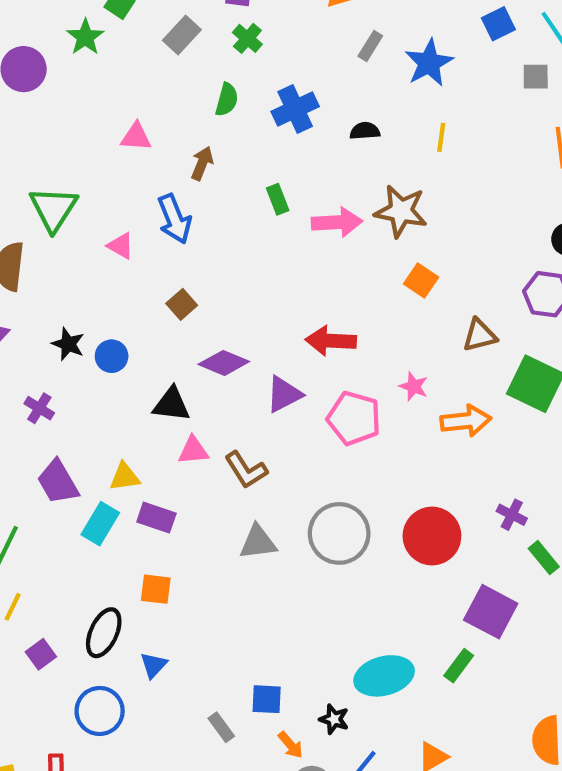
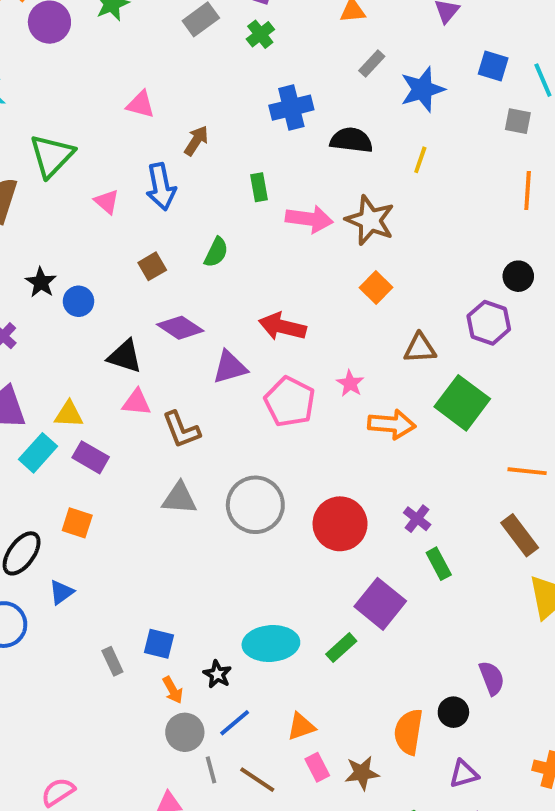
blue square: (498, 24) -> (493, 66), turned 32
green semicircle: (227, 100) -> (216, 252), moved
black semicircle: (365, 131) -> (351, 140), size x1.5

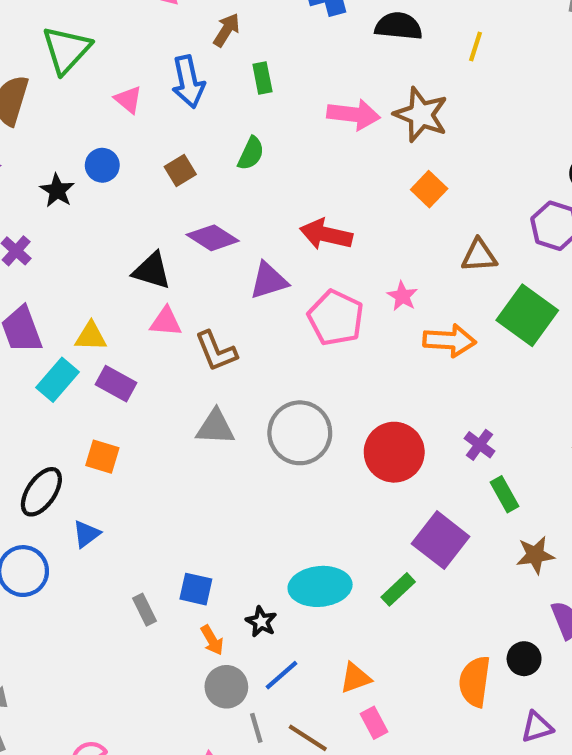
green rectangle: (259, 187) -> (262, 78), moved
blue circle: (79, 301) -> (102, 165), moved
brown star: (362, 773) -> (535, 555), moved

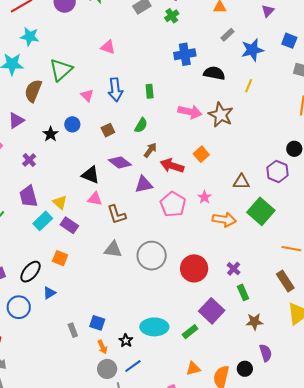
brown arrow: (227, 30) -> (150, 150), moved
orange square: (429, 189) -> (201, 154), moved
yellow triangle: (91, 336) -> (60, 202), turned 35
orange triangle: (355, 678) -> (193, 369), moved

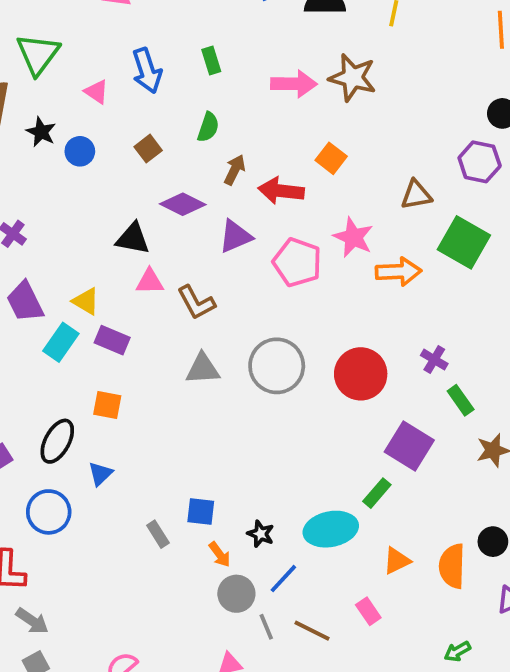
black star: (51, 134) -> (41, 132), moved
pink star: (204, 197) -> (353, 237), size x1.5
cyan ellipse: (154, 327) -> (331, 529), moved

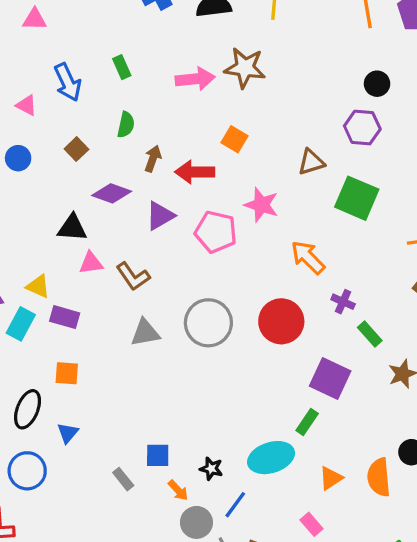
orange arrow: (398, 272) -> (308, 257), moved, turned -126

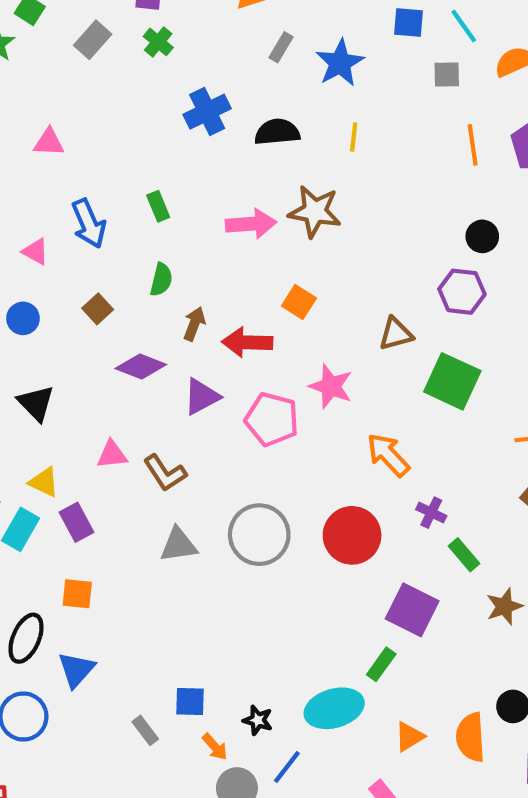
black triangle: (72, 228) -> (36, 403), moved, turned 40
purple rectangle: (65, 317) -> (76, 522), turned 44
blue triangle: (68, 433) -> (76, 670), size x1.4

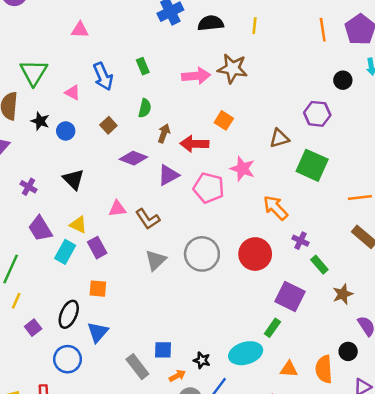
black circle: (482, 236) -> (343, 80), moved
gray triangle: (178, 545) -> (156, 260), turned -35
gray rectangle: (145, 730) -> (137, 367), size x1.5
orange triangle: (409, 737) -> (289, 369), turned 36
orange arrow: (215, 747) -> (177, 376), turned -77

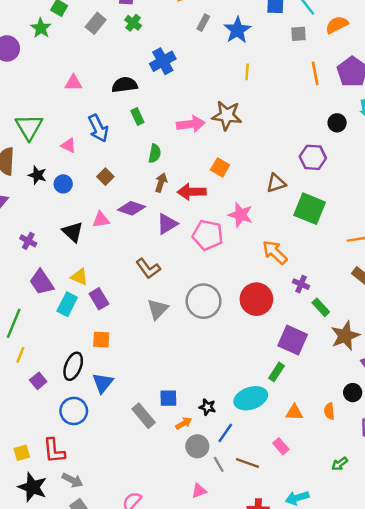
black semicircle: (211, 23) -> (125, 85), moved
green semicircle: (145, 108) -> (155, 153), moved
pink triangle: (117, 209) -> (101, 220), moved
brown star: (343, 294) -> (345, 336), size x1.4
orange semicircle: (324, 369) -> (329, 411), size x0.6

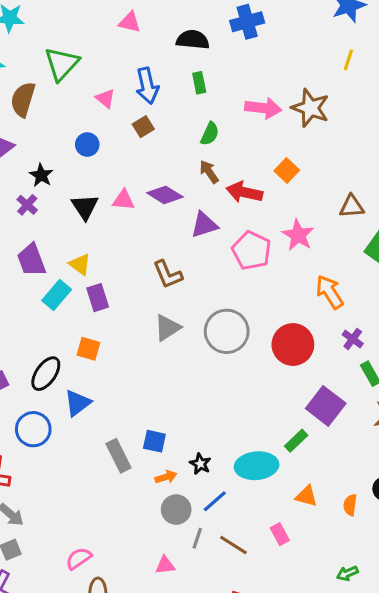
black star: (37, 175) -> (41, 175), moved
brown square: (105, 177) -> (143, 127), moved
brown arrow: (161, 183) -> (209, 172), turned -66
gray line: (219, 464) -> (197, 538), turned 35

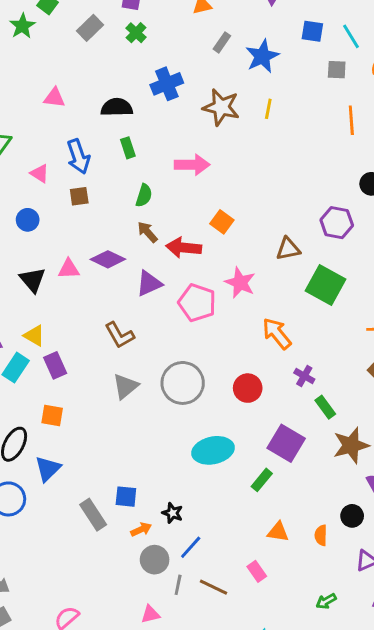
brown star: (310, 108) -> (221, 107), moved
brown square: (143, 127) -> (79, 196), turned 30
red circle: (293, 345) -> (248, 388), size x0.7
cyan ellipse: (257, 466) -> (213, 450), moved

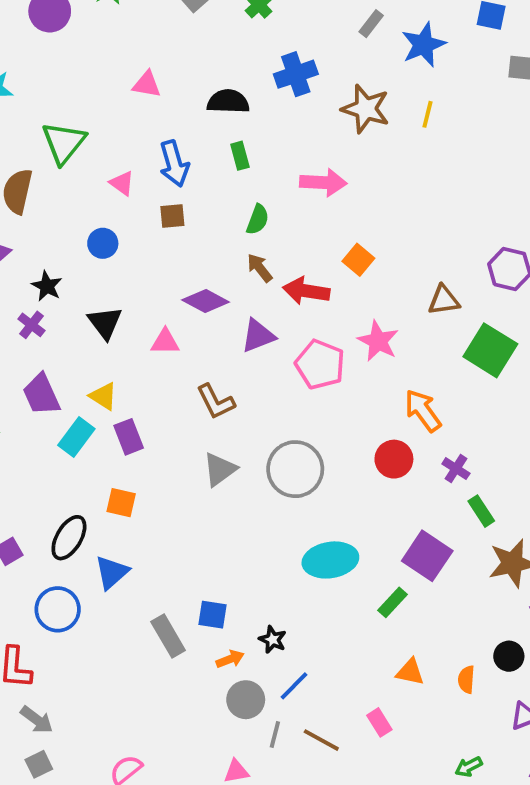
pink triangle: (69, 269) -> (165, 342), moved
red circle: (248, 388) -> (394, 459), moved

